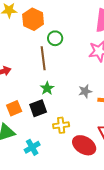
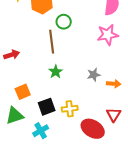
black square: (38, 108) -> (47, 107), moved

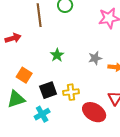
brown line: (52, 42) -> (39, 15), moved
orange square: (23, 92) -> (24, 75), turned -35

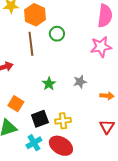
gray star: (95, 58) -> (80, 82), moved
red ellipse: (94, 112) -> (61, 146), moved

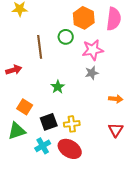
orange hexagon: (35, 15) -> (84, 18), moved
pink star: (101, 47) -> (93, 50), moved
gray star: (80, 82) -> (92, 73), moved

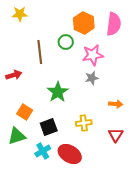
green star: (58, 87) -> (58, 92), size x1.5
yellow cross: (72, 124) -> (84, 123), moved

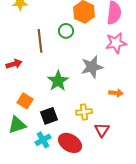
pink star: (93, 55) -> (116, 43), moved
gray star: (92, 78) -> (92, 67), size x1.6
red triangle: (116, 135) -> (102, 130), moved

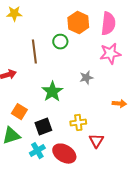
gray star: (92, 67) -> (86, 78), size x0.6
orange arrow: (116, 93) -> (119, 104), moved

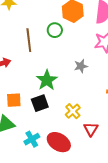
orange square: (19, 112) -> (14, 100), turned -35
yellow cross: (78, 123) -> (73, 111), turned -35
black square: (43, 127) -> (40, 103), moved

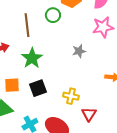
green star: (47, 80) -> (32, 58), moved
yellow cross: (73, 111) -> (71, 96), turned -35

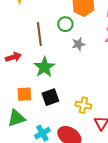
gray star: (79, 51) -> (78, 44), moved

